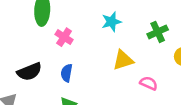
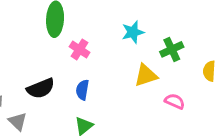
green cross: (158, 32) -> (172, 49), moved

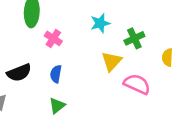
yellow triangle: (146, 75) -> (112, 61), turned -30
pink semicircle: (175, 101) -> (137, 84), size x1.5

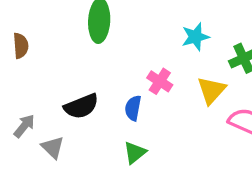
pink cross: (53, 38) -> (160, 81), moved

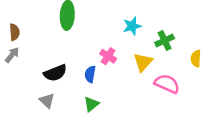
gray arrow: (24, 126) -> (12, 55), moved
gray triangle: (53, 147) -> (47, 101), moved

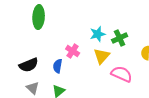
cyan star: (132, 26) -> (98, 34), moved
gray triangle: (47, 101) -> (33, 88), moved

